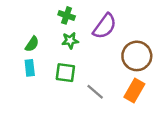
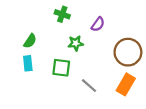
purple semicircle: (105, 26) -> (98, 24), size x0.6
green star: (70, 40) -> (76, 43), moved

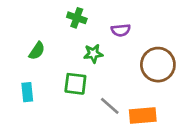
purple semicircle: (98, 24) -> (121, 30), turned 48
cyan rectangle: (28, 63) -> (27, 92), moved
orange rectangle: (126, 84) -> (143, 115), moved, turned 55

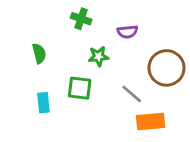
green semicircle: (37, 51) -> (39, 53), turned -48
cyan rectangle: (27, 92) -> (43, 103), moved
gray line: (110, 106) -> (132, 94), moved

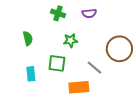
purple semicircle: (127, 32) -> (89, 13), moved
orange rectangle: (151, 121) -> (79, 87), moved

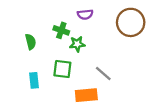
green cross: (58, 13) -> (61, 30), moved
purple semicircle: (89, 13) -> (85, 14), moved
brown circle: (119, 49) -> (131, 22), moved

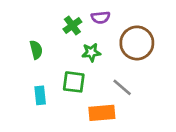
brown circle: (131, 22) -> (137, 43), moved
green cross: (61, 30) -> (72, 26), moved, turned 35

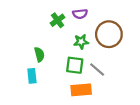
green semicircle: (36, 50) -> (39, 55), moved
green star: (91, 52) -> (81, 42), moved
green square: (74, 82) -> (75, 65), moved

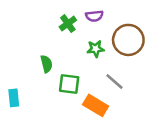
green square: (75, 65) -> (69, 84), moved
cyan rectangle: (32, 76) -> (14, 98), moved
orange rectangle: (81, 90) -> (96, 105), turned 36

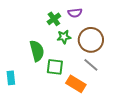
brown circle: (128, 40) -> (91, 40), moved
green star: (96, 49) -> (64, 37), moved
green semicircle: (46, 64) -> (37, 51), size x1.5

